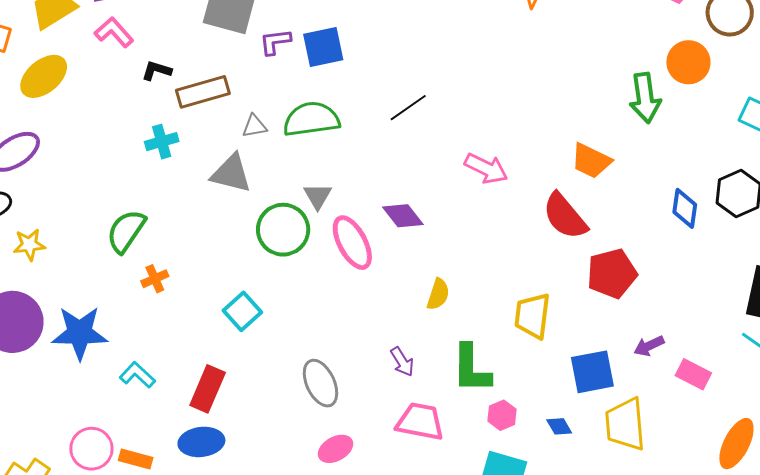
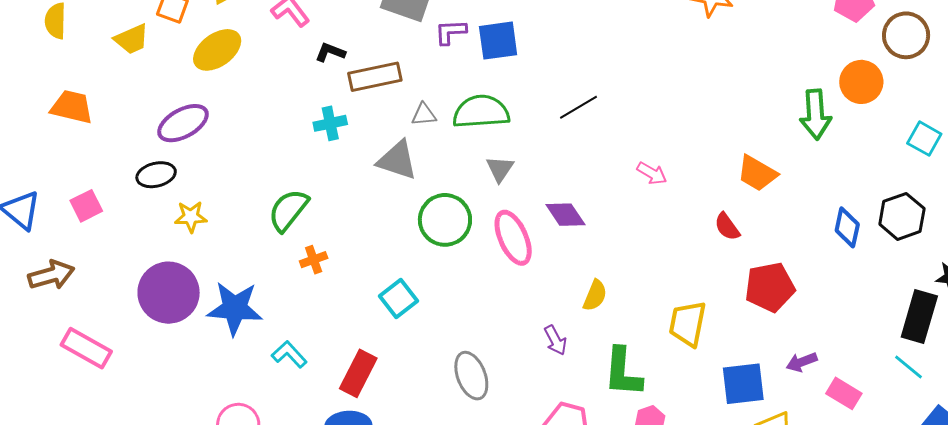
pink arrow: (486, 168) -> (652, 173), size x0.7
gray triangle: (318, 196) -> (500, 169), moved
red semicircle: (565, 216) -> (727, 227), size x0.6
purple arrow: (402, 362) -> (555, 340), moved

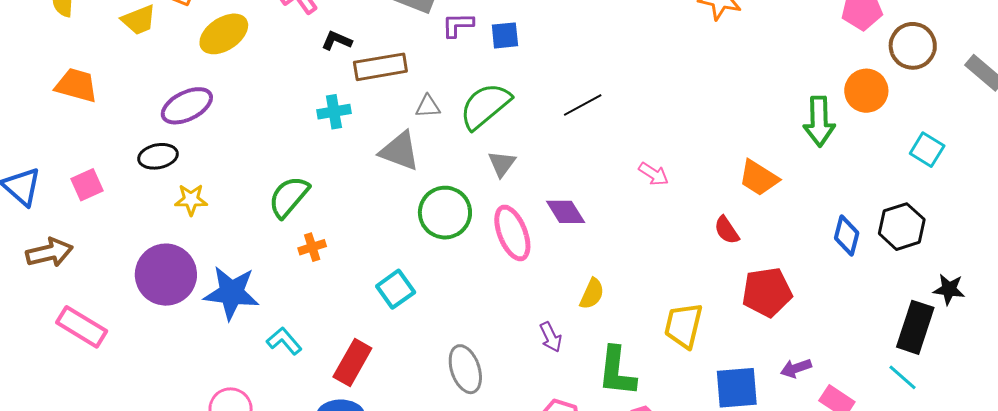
blue square: (498, 41) -> (505, 35), size x0.7
green semicircle: (481, 112) -> (485, 106), turned -38

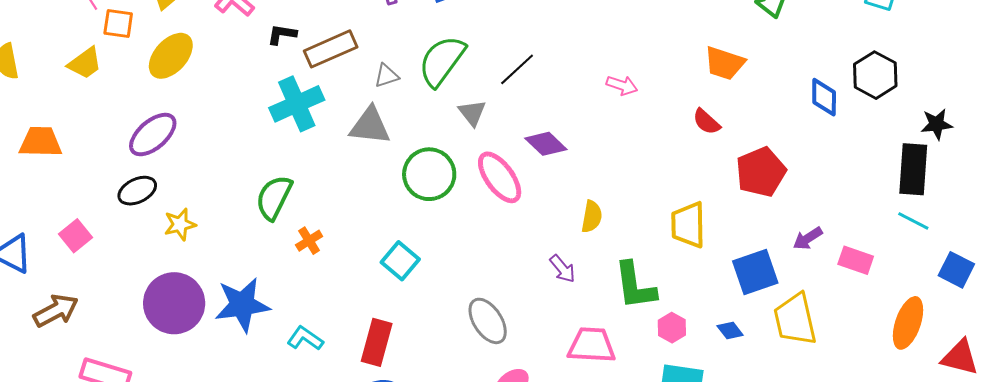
black line: (583, 105) -> (517, 69), moved
cyan cross: (334, 112) -> (297, 104), size x1.6

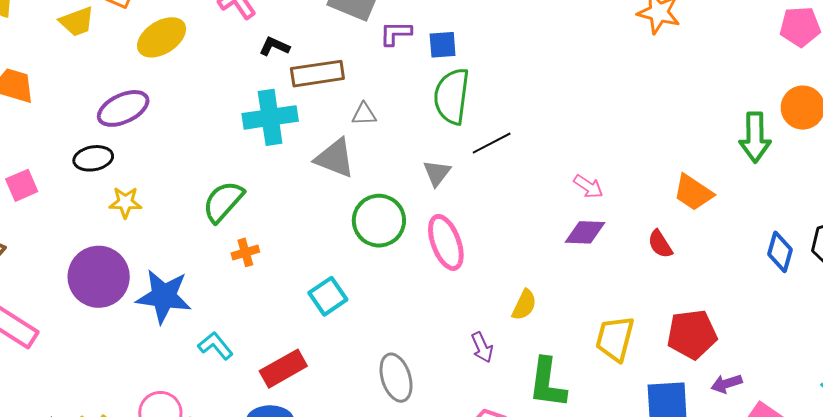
green semicircle: (442, 61) -> (452, 96), moved, turned -44
purple diamond: (546, 144) -> (585, 232), moved, turned -57
red pentagon: (761, 172) -> (692, 334), moved
red rectangle: (377, 342) -> (283, 369), turned 30

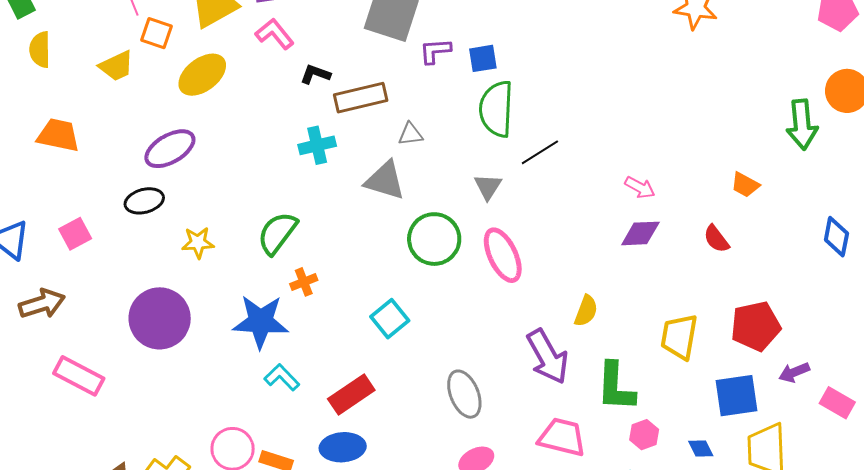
cyan cross: (270, 117) -> (317, 145), size x0.7
orange trapezoid: (693, 193) -> (745, 185), size x0.7
yellow star: (125, 202) -> (198, 243), moved
blue star: (164, 296) -> (261, 322), moved
purple arrow: (482, 347) -> (548, 357), size x1.8

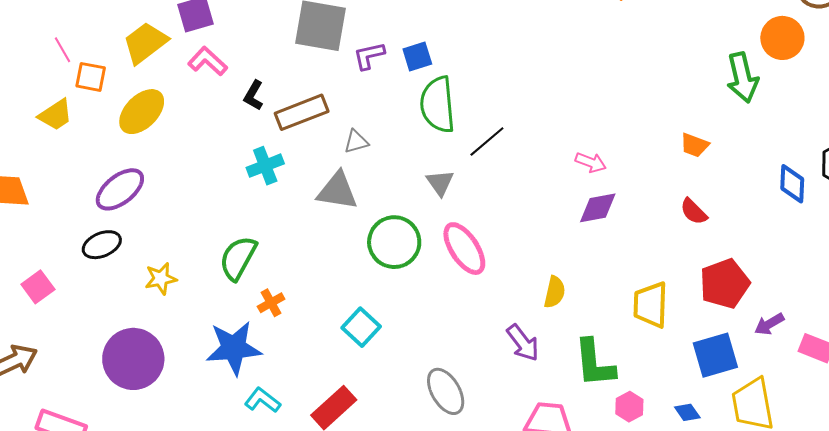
black L-shape: (315, 74) -> (254, 95), turned -72
red semicircle: (716, 239) -> (694, 212), moved
purple arrow: (548, 357) -> (523, 343), size x0.7

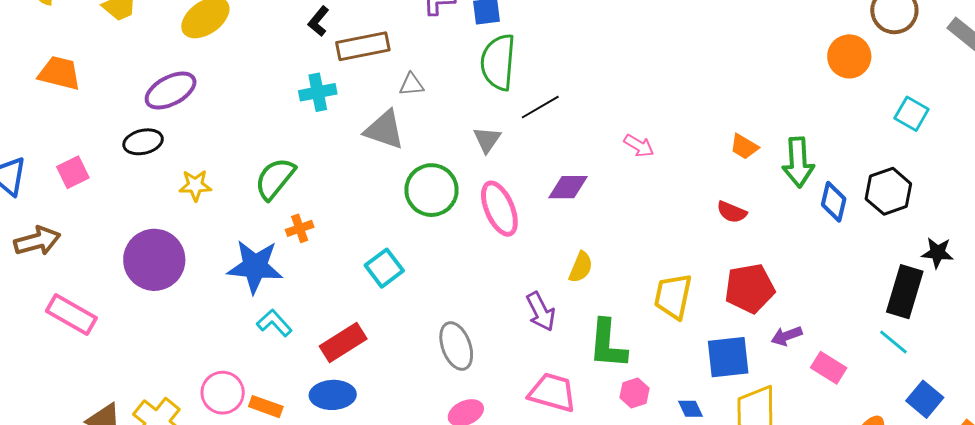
green arrow: (742, 78) -> (798, 162), moved
purple diamond: (598, 208) -> (568, 187), moved
red semicircle: (694, 212) -> (732, 212), turned -32

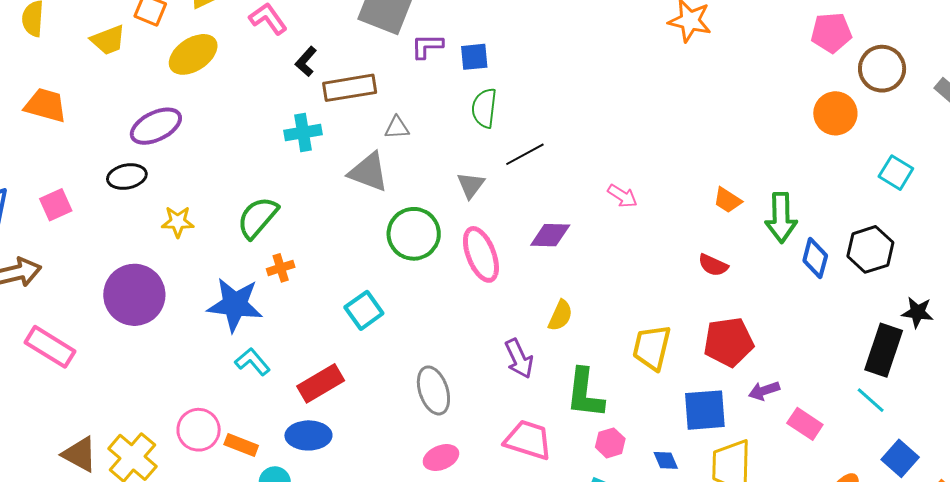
green semicircle: (498, 62) -> (484, 108), size x0.7

